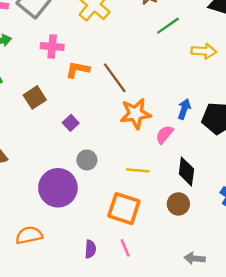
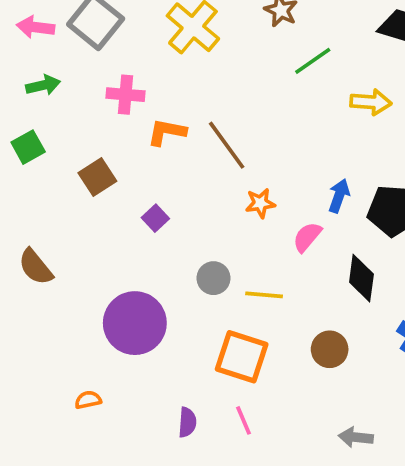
orange star: (136, 114) -> (260, 203), size x0.6
gray circle: (87, 160) -> (213, 278), moved
black diamond: (186, 172) -> (361, 278), moved
orange semicircle: (29, 235) -> (88, 400), size x0.6

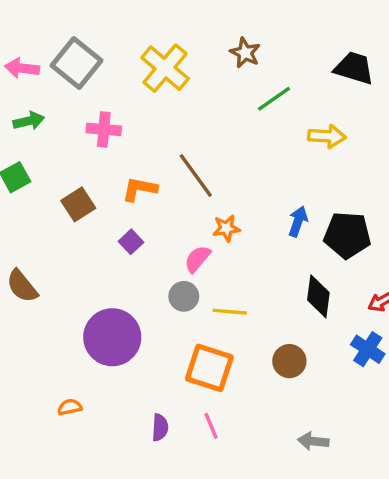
orange L-shape: (167, 132) -> (140, 189), moved
pink semicircle: (307, 237) -> (197, 259), moved

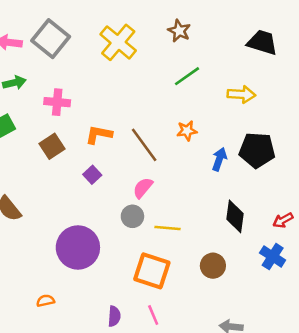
green line: (274, 99) -> (187, 76), moved
pink cross: (104, 129) -> (57, 102), moved
brown line: (196, 175) -> (144, 145), moved
orange star: (226, 228) -> (187, 131), moved
black pentagon: (347, 235) -> (257, 150), moved

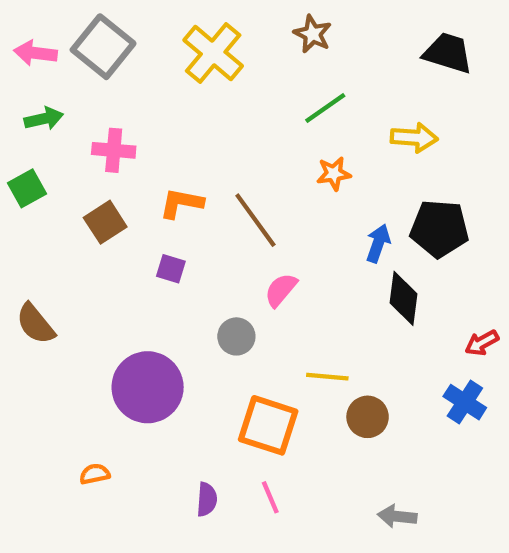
orange star: (187, 131) -> (334, 174), moved
purple square: (92, 175) -> (171, 269), turned -30
pink semicircle: (143, 188) -> (281, 290), moved
black diamond: (235, 216) -> (404, 298), moved
yellow line: (167, 228) -> (327, 377), moved

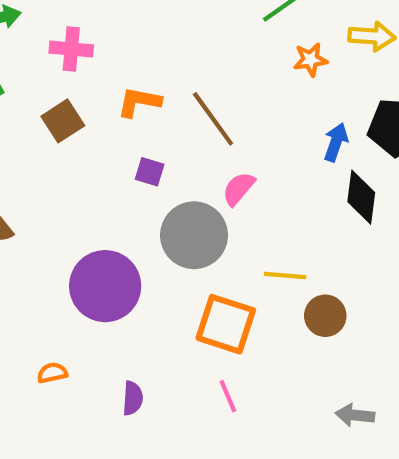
orange star: (334, 174) -> (310, 60), moved
purple square: (171, 269) -> (150, 172), moved
gray circle: (236, 336) -> (194, 235), size x1.8
purple semicircle: (207, 499) -> (133, 398), moved

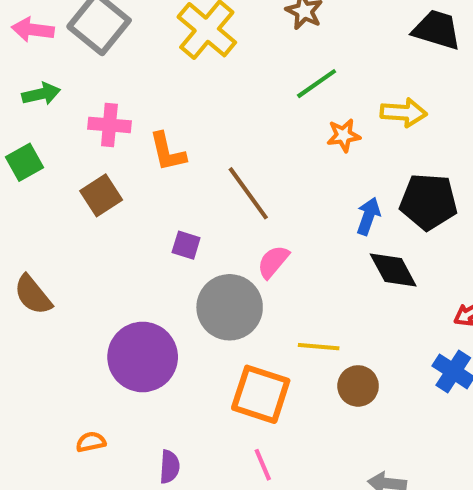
orange L-shape: (139, 102) -> (167, 152), moved, turned -114
black diamond: (361, 197) -> (393, 270), turned -36

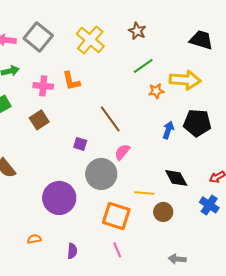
yellow arrow: (404, 113) -> (185, 80), size x1.4
orange L-shape: (167, 152) -> (71, 81), moved
black diamond: (393, 270) -> (176, 178), moved

